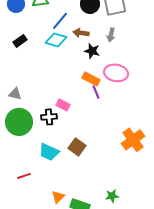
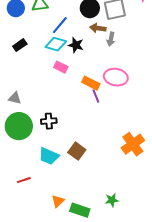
brown arrow: (81, 33) -> (98, 28), moved
black star: (92, 51) -> (76, 45), moved
pink rectangle: (63, 105) -> (61, 67), moved

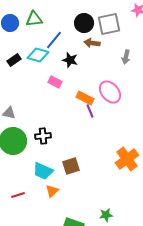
gray arrow: (111, 39) -> (126, 57), moved
cyan diamond: (56, 44) -> (38, 55), moved
pink ellipse: (116, 77) -> (110, 92), turned 40
brown square: (77, 151) -> (71, 166), turned 36
orange triangle: (58, 201) -> (52, 191), moved

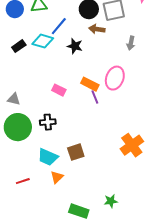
pink rectangle: (55, 82) -> (59, 90), moved
pink ellipse: (110, 92) -> (115, 78), turned 60

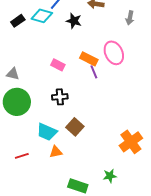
pink ellipse: (115, 78) -> (114, 53), turned -45
black cross: (48, 122) -> (60, 97), moved
orange cross: (132, 145) -> (131, 142), moved
brown square: (76, 152) -> (75, 127), turned -30
orange triangle: (57, 177) -> (56, 152), turned 32

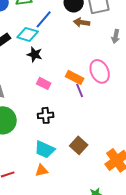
black star: (74, 21) -> (35, 54), moved
brown square: (75, 127) -> (79, 145), moved
cyan trapezoid: (47, 132) -> (45, 149), moved

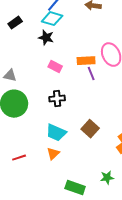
cyan diamond: (28, 34) -> (52, 19), moved
orange rectangle: (75, 77) -> (86, 61), turned -30
orange triangle: (42, 170) -> (53, 154), turned -32

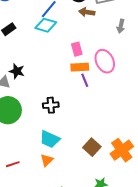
black star: (46, 38) -> (17, 71), moved
pink rectangle: (55, 67) -> (77, 49), moved, turned 48
brown square: (90, 129) -> (92, 147), moved

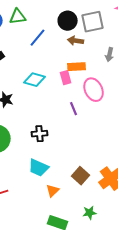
cyan diamond: (46, 25) -> (35, 80), moved
orange rectangle: (80, 67) -> (77, 67), moved
orange triangle: (47, 160) -> (53, 191), moved

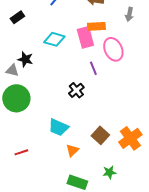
pink rectangle: (66, 78) -> (85, 37), size x1.5
black cross: (40, 134) -> (76, 90), moved, turned -35

